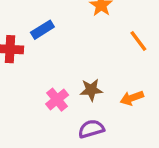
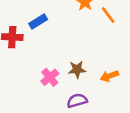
orange line: (138, 41) -> (108, 15), moved

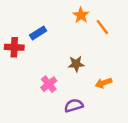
brown star: (77, 69) -> (76, 64), moved

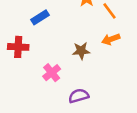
red cross: (14, 47) -> (18, 47), moved
orange arrow: (103, 83) -> (111, 39), moved

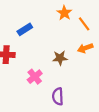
purple semicircle: (79, 96) -> (58, 96), turned -77

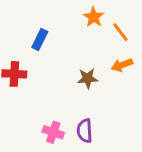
blue rectangle: (25, 29) -> (40, 40), turned -32
pink cross: (35, 77) -> (53, 132), moved, turned -32

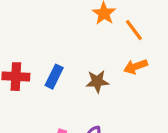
blue rectangle: (40, 40) -> (54, 77), moved

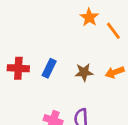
orange arrow: (136, 67) -> (115, 72), moved

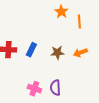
orange line: (113, 31) -> (79, 22), turned 32

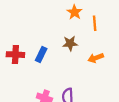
brown star: (57, 53) -> (70, 43), moved

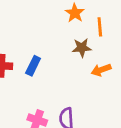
brown star: (70, 43) -> (82, 48), moved

